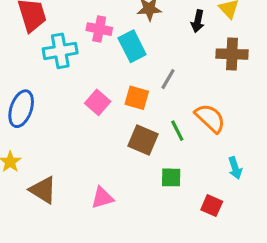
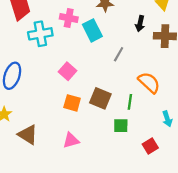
black arrow: (198, 21) -> (140, 24), moved
orange square: (137, 98) -> (72, 103), moved
green line: (177, 131) -> (130, 102), moved, turned 35
red square: (212, 206) -> (150, 146), turned 35

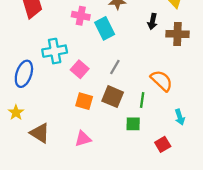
cyan cross: (40, 34) -> (55, 51), moved
gray line: (119, 54) -> (115, 67), moved

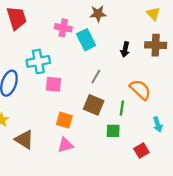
black arrow: (152, 21) -> (125, 49), moved
pink square: (80, 69) -> (53, 84), moved, turned -35
orange square: (84, 101) -> (64, 120), moved

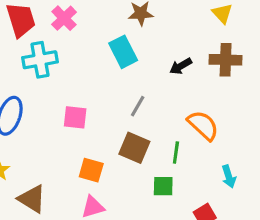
pink cross: (63, 28) -> (64, 18), moved, turned 35
black arrow: (125, 49) -> (181, 66), turned 48
cyan cross: (38, 61) -> (40, 60), moved

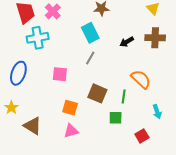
gray line: (138, 106) -> (90, 58), moved

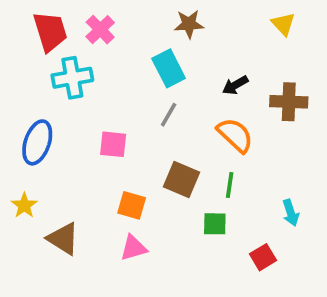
brown cross: (155, 38) -> (289, 102), moved
orange semicircle: (141, 79) -> (235, 135), moved

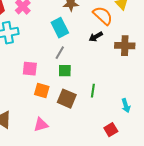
orange semicircle: (235, 135) -> (103, 16), moved
brown square: (182, 179) -> (67, 99), moved
orange square: (132, 205) -> (42, 91), moved
green square: (215, 224) -> (65, 71), moved

